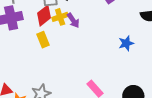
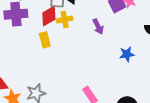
purple arrow: (73, 20) -> (98, 27), moved

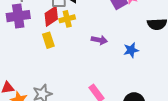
purple arrow: (98, 27) -> (99, 40), moved, turned -49

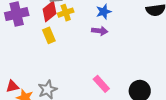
blue star: (131, 50) -> (104, 12), moved

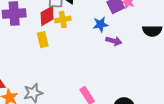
purple arrow: (100, 31) -> (114, 41), moved

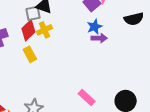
blue star: (100, 24) -> (95, 27), moved

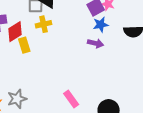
blue star: (95, 27) -> (101, 25), moved
red diamond: (28, 30) -> (15, 32), moved

